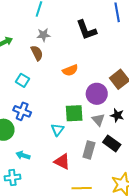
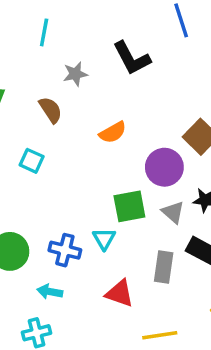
gray star: (43, 35) -> (75, 74), moved
blue cross: (22, 111) -> (65, 250), moved

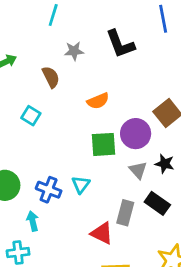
green square: (129, 206) -> (104, 144), moved
cyan arrow: (50, 292) -> (33, 221), turned 60
red triangle: (120, 293) -> (102, 233), moved

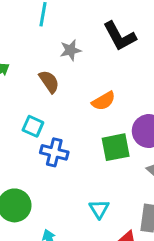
cyan triangle: (81, 184) -> (99, 209), moved
blue cross: (49, 190) -> (54, 152), moved

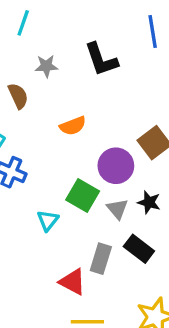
green square: (116, 147) -> (83, 196), moved, turned 32
cyan triangle: (99, 209) -> (48, 220), moved

